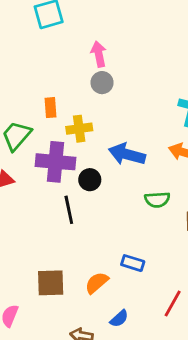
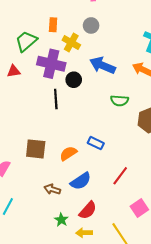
gray circle: (102, 83) -> (91, 25), moved
yellow cross: (79, 129) -> (71, 43), turned 30
blue semicircle: (119, 319) -> (81, 181), size x1.5

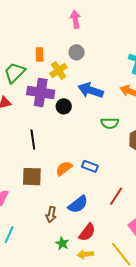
yellow cross: (71, 43) -> (59, 70), turned 30
black line: (56, 99) -> (33, 140), moved
orange semicircle: (68, 153) -> (64, 168), moved
brown arrow: (52, 189) -> (51, 214), turned -91

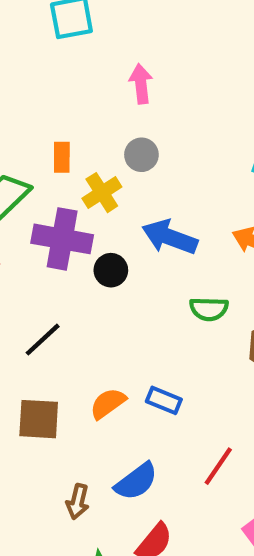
black line: (33, 140) -> (43, 340), turned 54

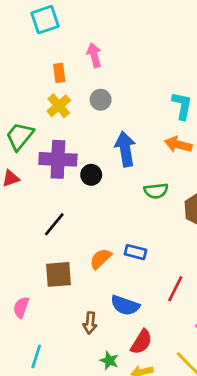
orange rectangle: (62, 157) -> (59, 73), moved
yellow cross: (102, 193) -> (59, 106), moved
blue arrow: (170, 237) -> (125, 149), turned 68
blue semicircle: (136, 481) -> (125, 305), turned 64

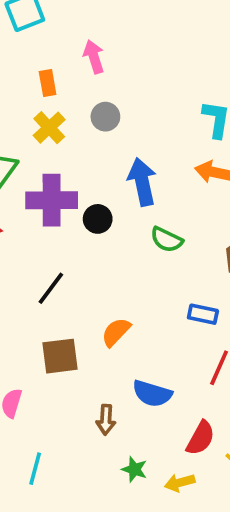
green semicircle: (156, 191) -> (167, 240), moved, turned 35
blue rectangle: (135, 252) -> (203, 314), moved
red semicircle: (141, 342) -> (201, 438), moved

